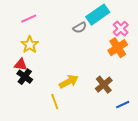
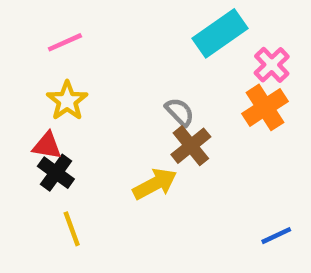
gray semicircle: (80, 28) -> (180, 112), moved, turned -104
brown cross: (104, 85) -> (191, 146), moved
yellow line: (55, 102) -> (72, 229), moved

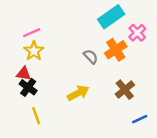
pink line: (65, 42) -> (32, 33), moved
orange cross: (265, 107) -> (116, 50), moved
brown cross: (191, 146) -> (125, 90), moved

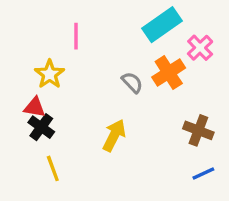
pink line: (32, 33) -> (76, 36), moved, turned -66
brown cross: (125, 90) -> (198, 130), moved, turned -30
yellow arrow: (78, 93) -> (114, 135), turned -35

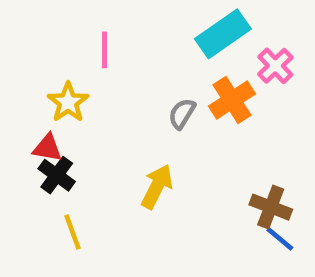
gray semicircle: (132, 82) -> (182, 114), turned -105
brown cross: (198, 130) -> (271, 207), moved
blue line: (203, 173) -> (280, 239), turned 65

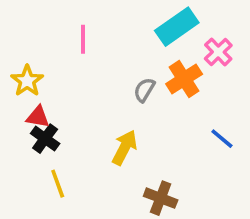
yellow star: (68, 102) -> (27, 81), moved
brown cross: (271, 207) -> (161, 198), moved
blue line: (280, 239) -> (222, 139), moved

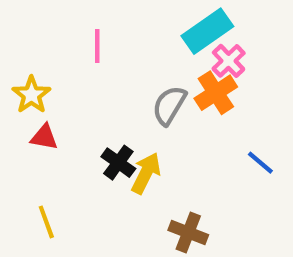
pink cross: (218, 52) -> (229, 61), moved
gray semicircle: (144, 90) -> (169, 105), size x1.4
black cross: (45, 139) -> (118, 163), moved
yellow line: (58, 184) -> (46, 222), moved

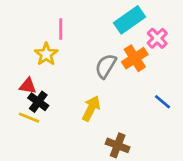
pink cross: (229, 61) -> (157, 38), moved
yellow star: (31, 95) -> (46, 54), moved
black cross: (118, 163) -> (38, 102), moved
yellow line: (46, 222) -> (29, 118), moved, turned -48

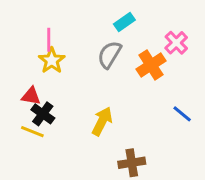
cyan rectangle: (129, 20) -> (124, 22), moved, size x0.6
pink line: (61, 29) -> (49, 40), moved
gray semicircle: (106, 66) -> (109, 55), moved
brown cross: (118, 145) -> (132, 163), turned -30

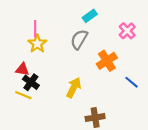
orange cross: (151, 65) -> (107, 61), moved

